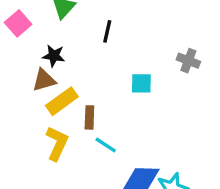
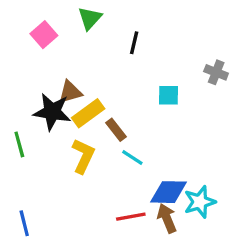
black star: (54, 56) -> (52, 112), moved, size x1.6
brown rectangle: (89, 117) -> (116, 130), turned -40

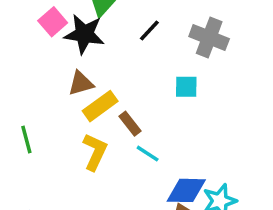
black line: (134, 43) -> (149, 31), turned 30
gray cross: (216, 72) -> (209, 38), moved, size x1.5
black star: (52, 112) -> (84, 34), moved

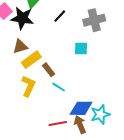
gray cross: (209, 38) -> (94, 20), turned -35

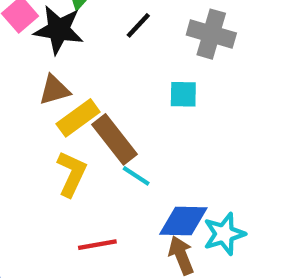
gray cross: (94, 20) -> (211, 34), turned 30
brown rectangle: (49, 70) -> (115, 139), size x1.6
red line: (58, 124) -> (97, 245), moved

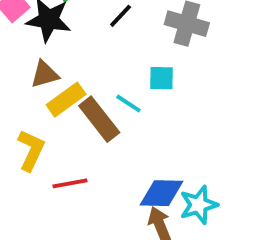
yellow L-shape: (72, 174) -> (31, 150), moved
cyan line: (136, 176) -> (128, 103), moved
red line: (97, 245) -> (70, 183), moved

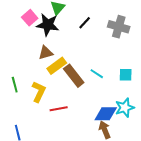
cyan square: (162, 78) -> (126, 75), moved
cyan line: (128, 103) -> (97, 74), moved
cyan star: (199, 205) -> (125, 108), moved

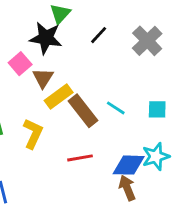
pink square: (30, 18) -> (20, 64), moved
gray cross: (119, 27) -> (147, 41), turned 30
brown triangle: (46, 53) -> (43, 78), turned -42
red line: (59, 109) -> (80, 158), moved

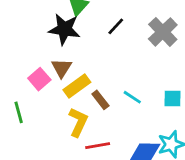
pink square: (20, 64) -> (39, 79), moved
brown rectangle: (83, 111) -> (100, 100), size x0.6
yellow L-shape: (33, 134) -> (78, 122), moved

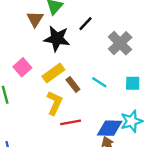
black star: (64, 29) -> (57, 39), moved
gray cross: (163, 32) -> (120, 43), moved
brown triangle: (62, 68) -> (35, 19), moved

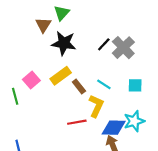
black line: (86, 24) -> (104, 44), moved
pink square: (22, 67) -> (31, 80), moved
yellow L-shape: (55, 103) -> (96, 106), moved

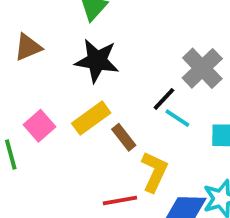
brown triangle: (43, 25) -> (28, 47), moved, turned 35
black line: (104, 44) -> (164, 99), moved
cyan line: (104, 84) -> (177, 118), moved

